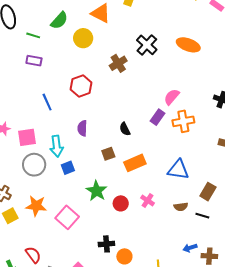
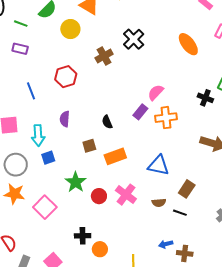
orange ellipse: (188, 45) -> (188, 44), moved, turned 30
gray circle: (34, 165) -> (16, 165), moved
pink cross: (148, 200) -> (126, 195), size x1.5

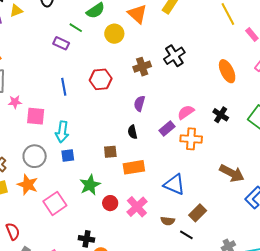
green line: (21, 24) -> (76, 28), moved
black cross: (205, 98) -> (221, 115), moved
purple semicircle: (65, 119) -> (139, 104), moved

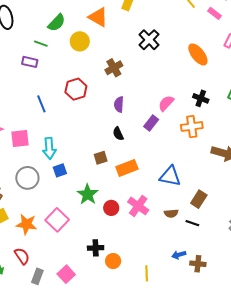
black cross: (174, 56) -> (149, 40), moved
orange cross: (191, 139) -> (192, 127), moved
orange star: (28, 185) -> (27, 224), moved

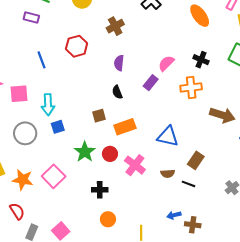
red circle: (111, 208) -> (110, 154), moved
black cross: (96, 248) -> (100, 190), moved

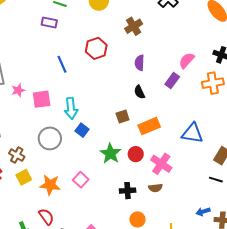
blue square: (58, 127) -> (82, 130), turned -32
brown semicircle: (168, 174) -> (155, 188), moved
pink square: (54, 176) -> (81, 180), size x0.7

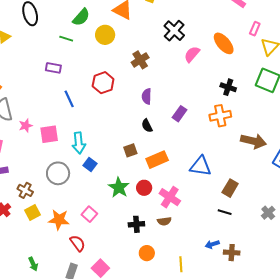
purple rectangle: (49, 23) -> (53, 68), moved
pink semicircle: (187, 60) -> (192, 54), moved
red semicircle: (46, 217) -> (78, 243), moved

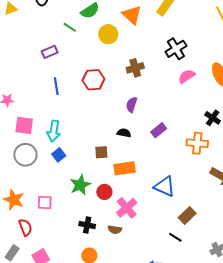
purple rectangle: (53, 68) -> (50, 52), turned -49
black semicircle: (147, 126) -> (124, 133), turned 112
pink square: (49, 134) -> (24, 125), moved
pink square: (89, 214) -> (45, 203), turned 35

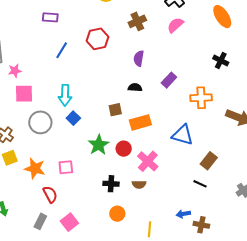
purple rectangle: (50, 52) -> (50, 17), turned 35
pink semicircle: (187, 76) -> (175, 25), moved
blue line: (56, 86) -> (62, 50), turned 48
pink square: (24, 125) -> (24, 94), moved
orange cross: (197, 143) -> (201, 98), moved

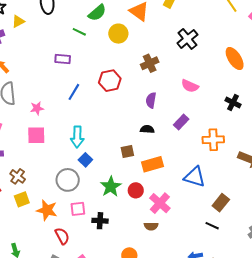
pink semicircle: (175, 25) -> (190, 86), moved, turned -114
pink star: (15, 71) -> (37, 108), moved
gray circle: (40, 122) -> (68, 180), moved
black cross: (111, 184) -> (100, 221), moved

